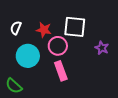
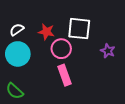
white semicircle: (16, 28) -> (17, 30), turned 32
cyan circle: (28, 56) -> (18, 54), moved

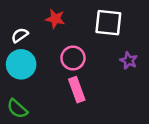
white square: (79, 29) -> (108, 23), moved
red star: (46, 32) -> (55, 19), moved

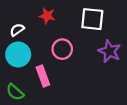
purple star: (129, 61) -> (109, 51), size x1.5
pink rectangle: (77, 90) -> (43, 76), moved

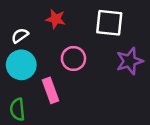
purple star: (109, 51) -> (130, 61), turned 30
green semicircle: (15, 92) -> (17, 109), turned 42

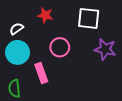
purple star: (130, 61) -> (105, 49), turned 30

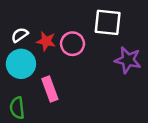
red star: (45, 15) -> (46, 41), moved
pink circle: (60, 47) -> (72, 44), moved

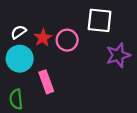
red star: (46, 41) -> (43, 38), turned 30
purple star: (128, 60) -> (118, 55), turned -30

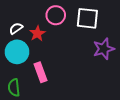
pink circle: (67, 40) -> (56, 15), moved

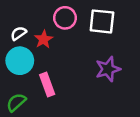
purple star: (104, 49) -> (108, 69), moved
green semicircle: (14, 88) -> (16, 102), turned 54

